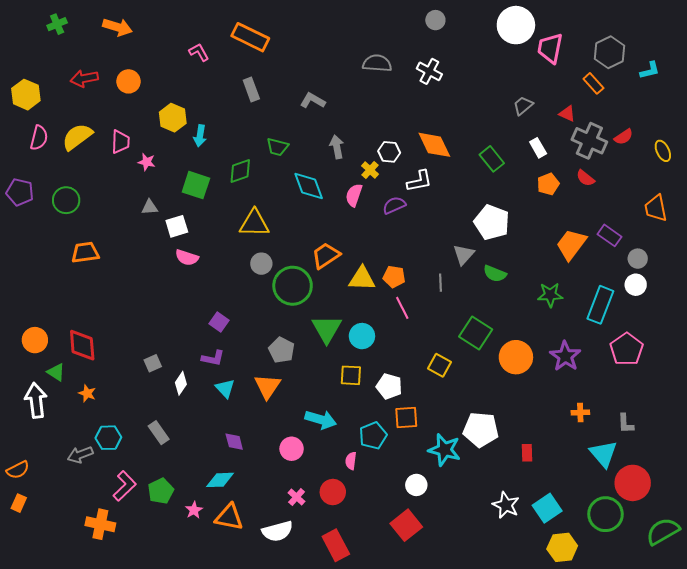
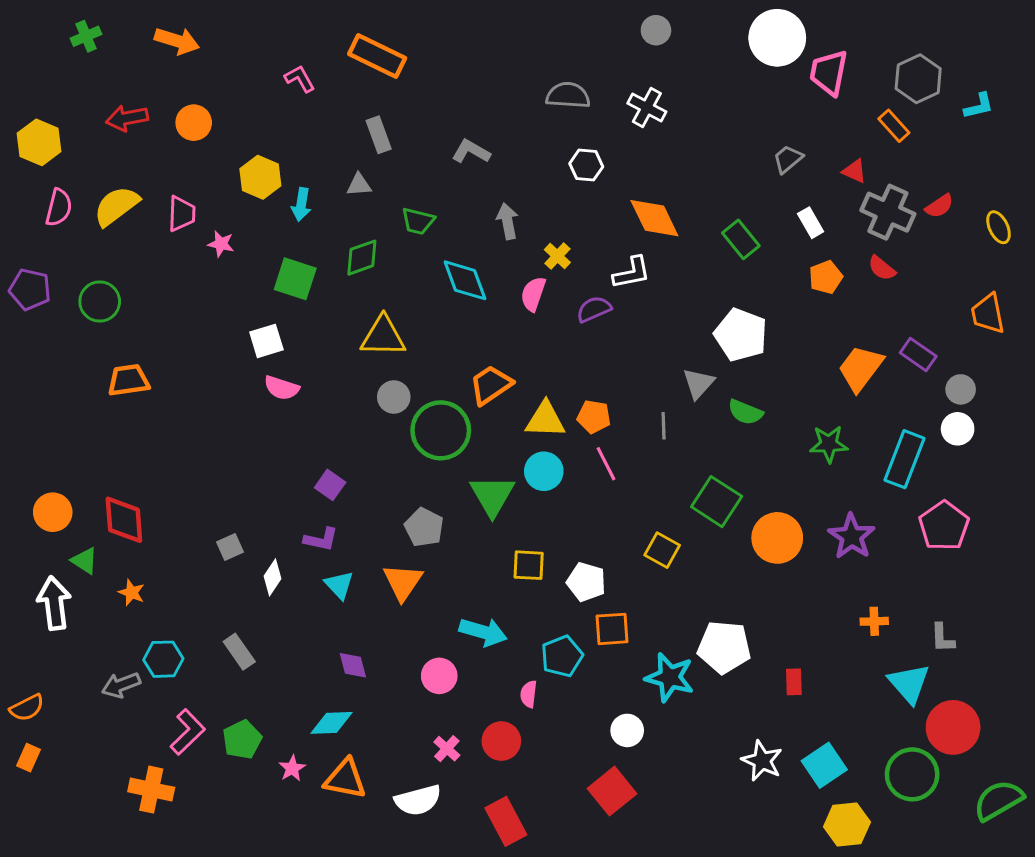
white hexagon: (389, 152) -> (586, 165), moved
gray triangle: (150, 207) -> (359, 185), moved
cyan circle: (362, 336) -> (544, 471), moved

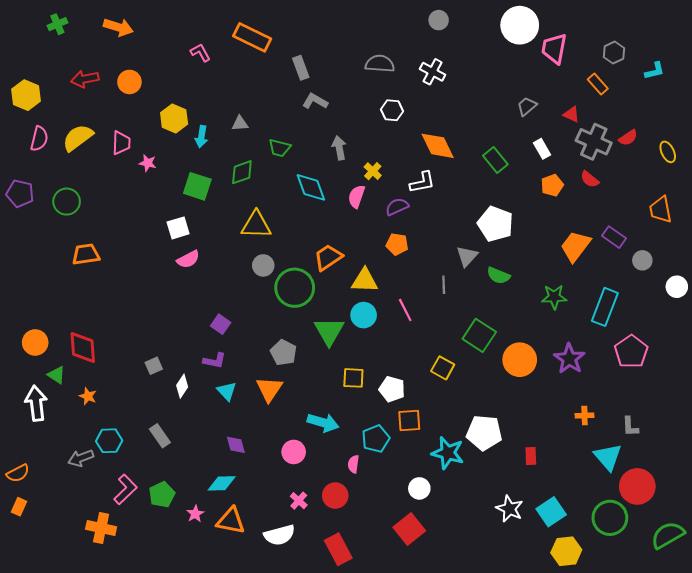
gray hexagon: (918, 79) -> (614, 53), size x0.7
gray rectangle: (379, 135) -> (301, 68), moved
pink semicircle: (282, 388) -> (188, 259), turned -45
orange pentagon: (594, 417) -> (397, 244), moved
white circle: (958, 429) -> (677, 287), moved

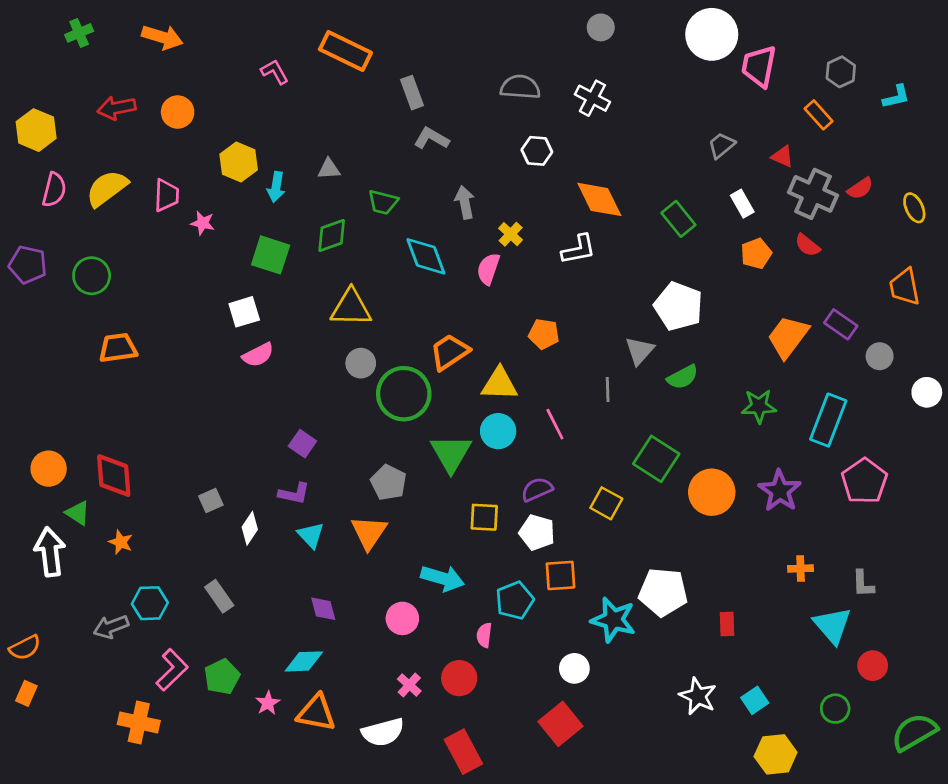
purple semicircle: (397, 207) -> (537, 489), moved
green semicircle: (498, 276) -> (683, 377), turned -50
red circle: (637, 486) -> (873, 666), size x0.6
cyan square: (551, 512) -> (755, 700), size x0.7
green circle: (610, 518) -> (835, 709), size x0.6

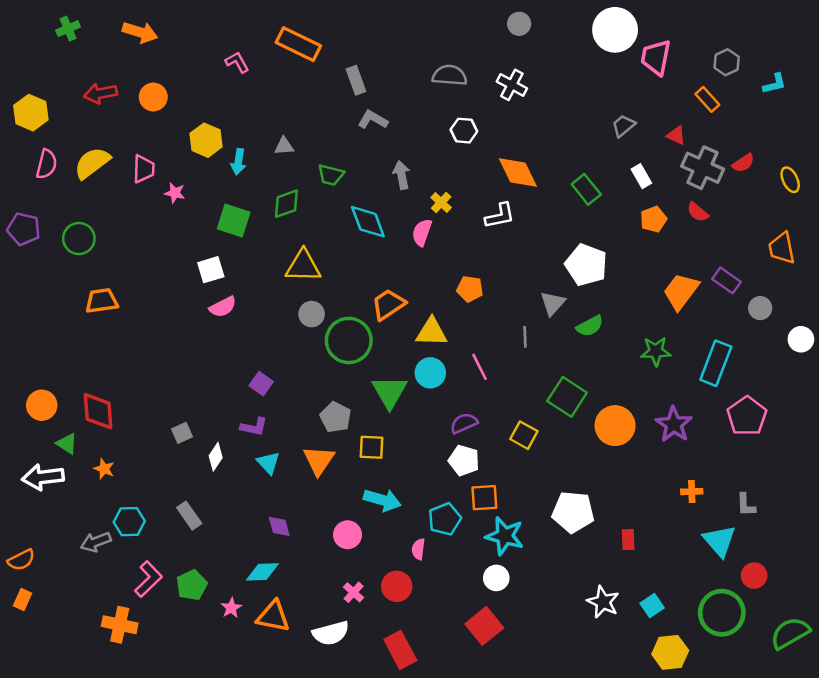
yellow square: (484, 517) -> (372, 447), moved
white arrow: (50, 552) -> (43, 477), turned -90
cyan star: (613, 620) -> (505, 536), moved
green circle: (835, 709) -> (722, 613), size x1.8

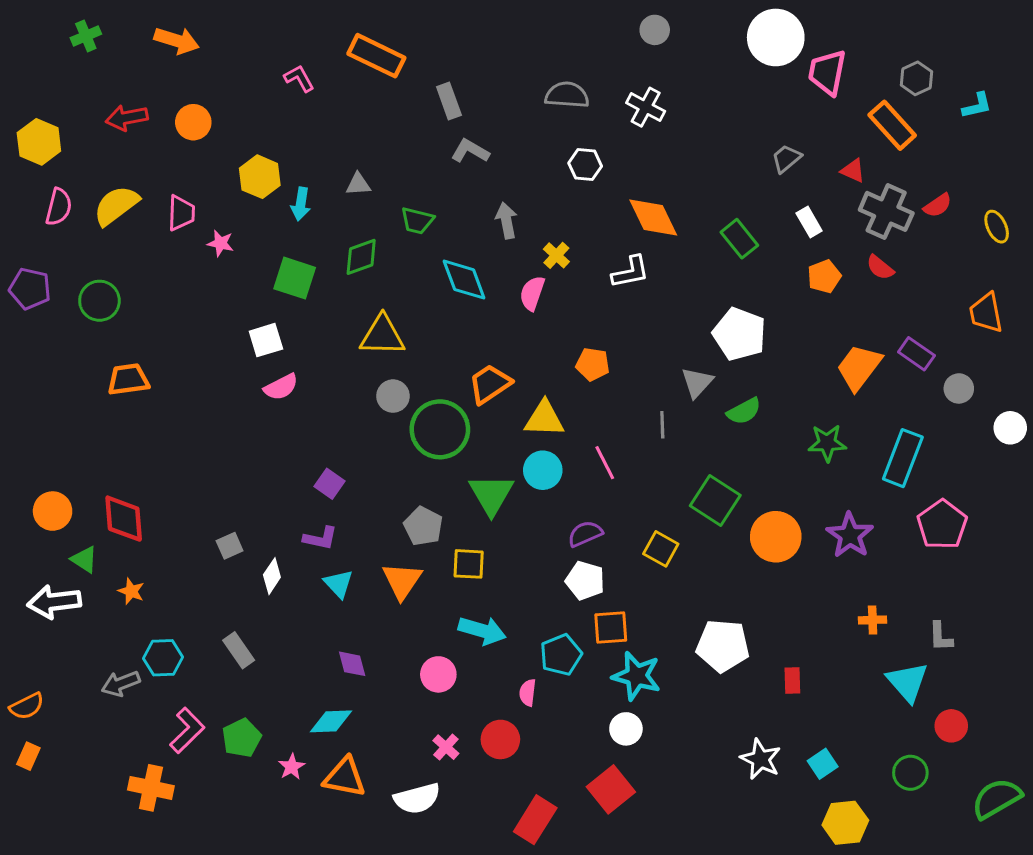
orange rectangle: (707, 99) -> (892, 125), size x1.5
green circle: (722, 613) -> (910, 773), size x0.6
red rectangle: (400, 650) -> (535, 820), moved, turned 60

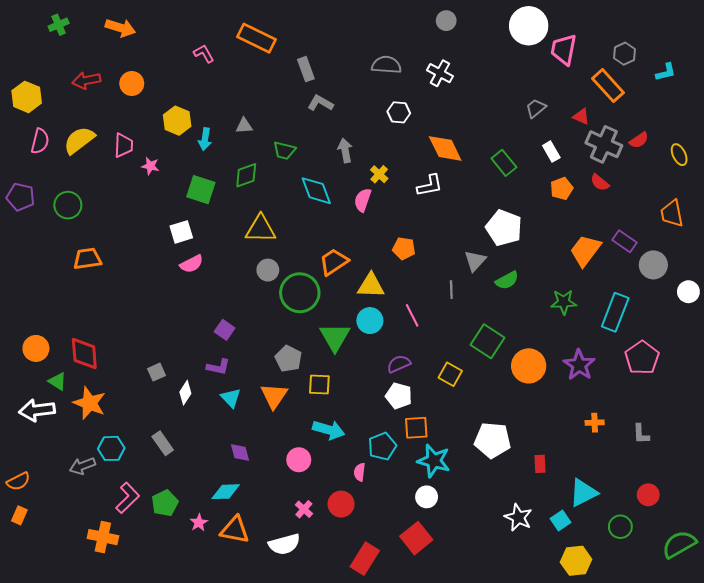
gray circle: (959, 388) -> (653, 265), size x1.4
orange star: (131, 591) -> (90, 403), size x1.8
cyan triangle: (907, 682) -> (583, 493), moved, turned 44

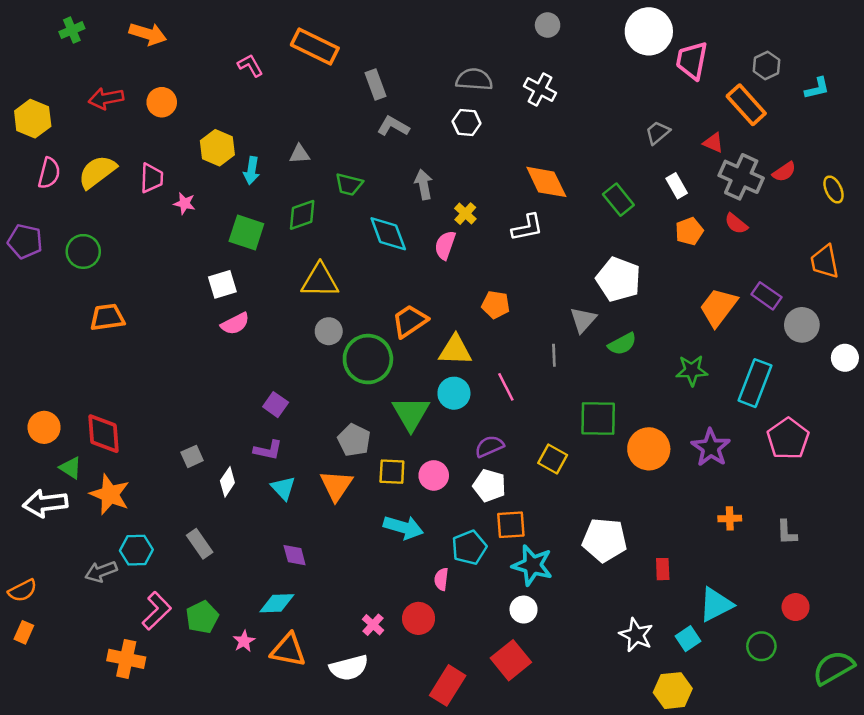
white hexagon: (399, 112) -> (467, 122), moved
green square: (487, 341) -> (598, 418), turned -32
pink circle: (299, 460) -> (434, 475), moved
yellow hexagon: (576, 561) -> (673, 691), moved

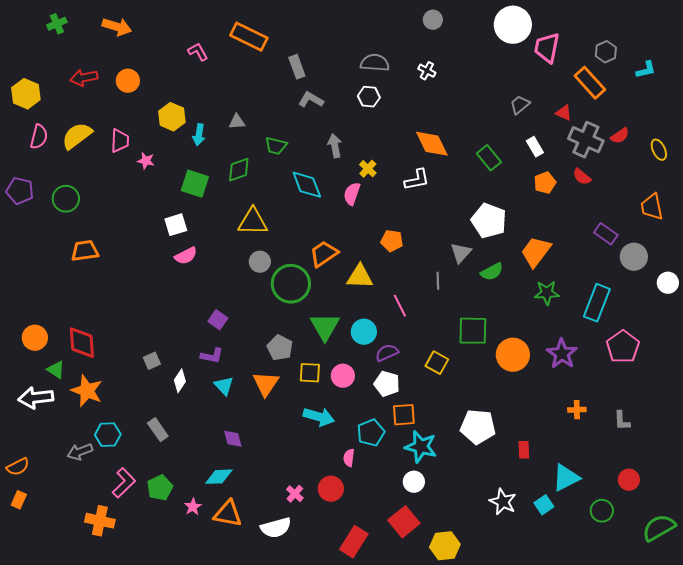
white cross: (540, 90) -> (427, 71), size x0.7
orange trapezoid: (718, 307) -> (536, 252), moved
cyan circle: (454, 393) -> (364, 332), moved
yellow hexagon: (673, 691) -> (445, 546), moved

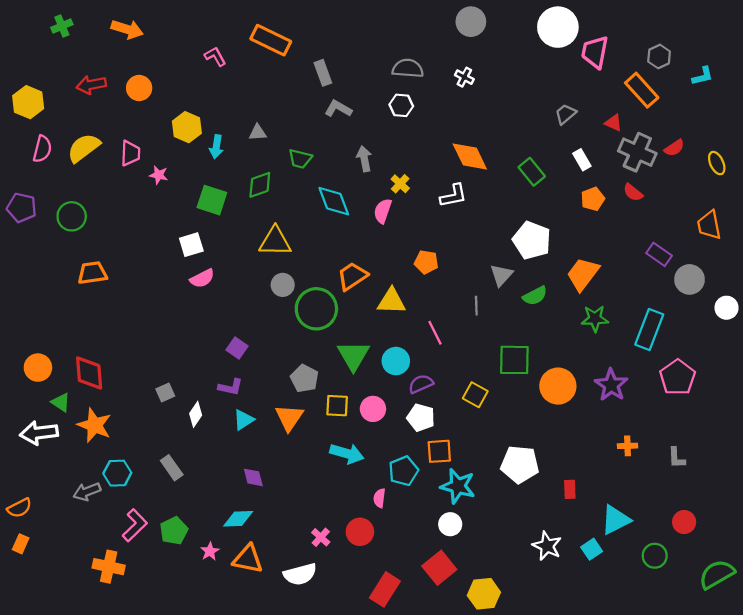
gray circle: (433, 20) -> (471, 22), size x1.4
cyan triangle: (224, 386) -> (244, 420), turned 40

